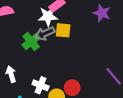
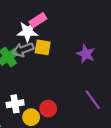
purple star: (102, 13) -> (86, 54), moved
white cross: (41, 85) -> (15, 104), turned -35

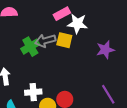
white star: (28, 32) -> (77, 24), moved
purple star: (86, 54) -> (105, 50), turned 30

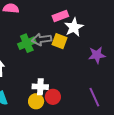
white star: (77, 24) -> (74, 27), turned 30
white cross: (33, 92) -> (40, 87), moved

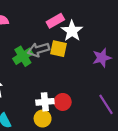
red circle: (53, 97) -> (63, 102), moved

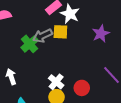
white cross: (45, 102) -> (56, 82), turned -35
red circle: (63, 102) -> (82, 88), moved

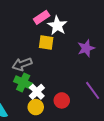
gray arrow: (43, 36) -> (22, 64), moved
green cross: (30, 44) -> (23, 82), moved, turned -30

